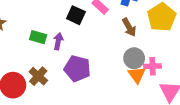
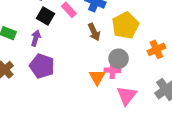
purple arrow: (58, 41) -> (36, 38), moved
gray circle: (134, 58) -> (119, 59), moved

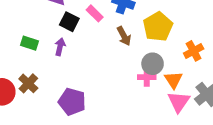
purple pentagon: (42, 66) -> (72, 102), moved
orange triangle: (97, 77) -> (173, 80), moved
pink triangle: (127, 96) -> (179, 102), moved

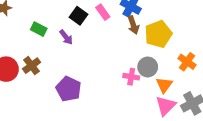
brown arrow: (124, 36) -> (133, 25), moved
purple arrow: (60, 47) -> (66, 37), turned 119
orange cross: (194, 51) -> (187, 62), turned -36
pink cross: (147, 77) -> (131, 77), moved

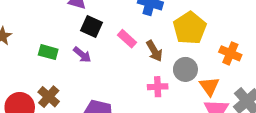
pink rectangle: (103, 12) -> (127, 39), moved
brown arrow: (133, 25) -> (154, 51), moved
pink cross: (131, 77) -> (158, 87), moved

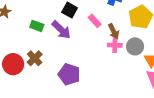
purple arrow: (82, 55) -> (61, 30), size x1.5
pink cross: (158, 87) -> (115, 45), moved

